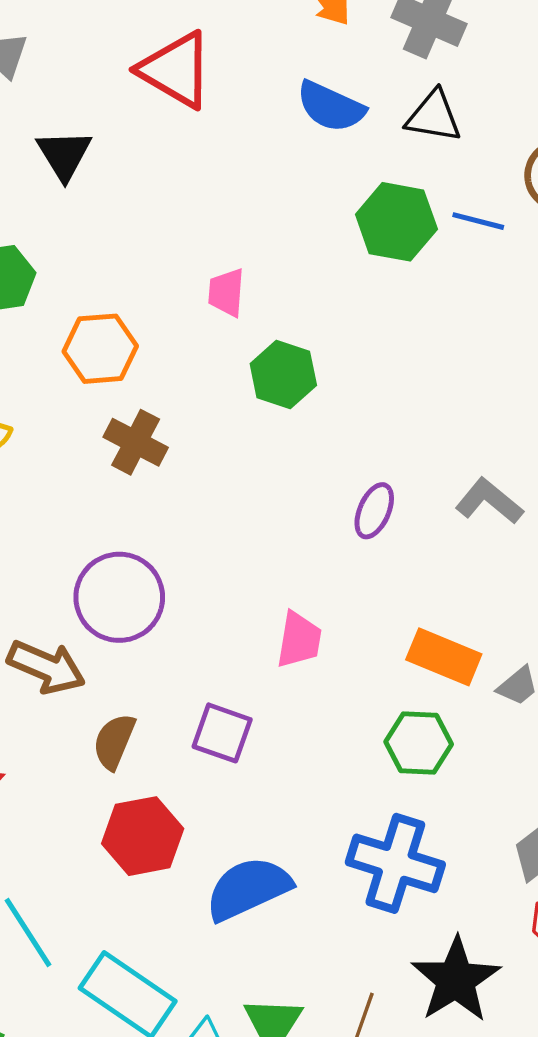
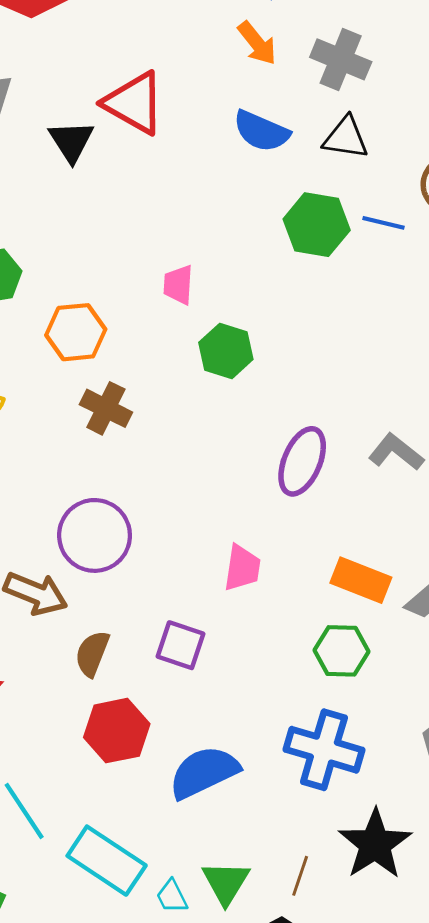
black triangle: (64, 155) -> (71, 141), moved
purple ellipse: (374, 511) -> (302, 461), size x1.5

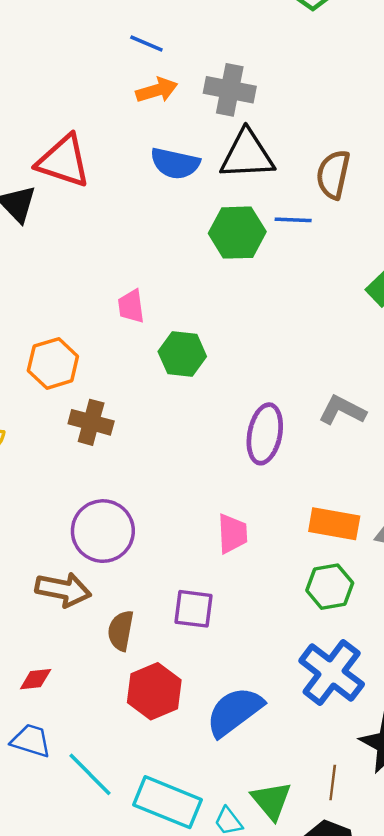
orange arrow: (257, 43) -> (157, 90), turned -57
black triangle: (346, 138) -> (247, 155), size x1.4
blue cross: (324, 750) -> (332, 673), turned 32

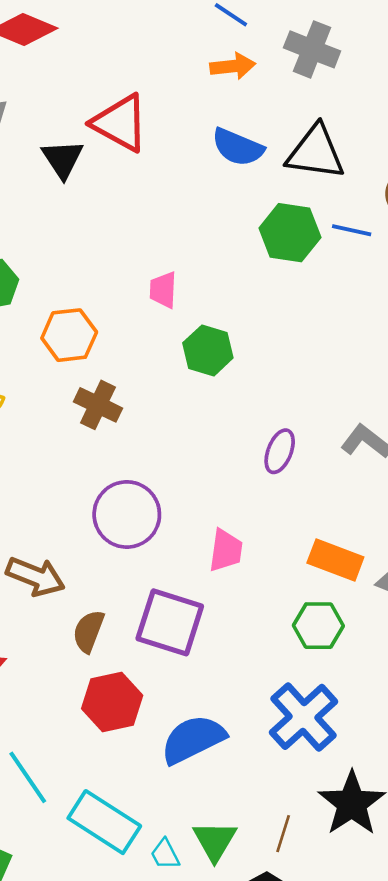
gray cross: (230, 90) -> (312, 49), moved
purple ellipse: (265, 434) -> (280, 451), size x0.7
purple circle: (103, 531) -> (127, 514), moved
purple square: (193, 609) -> (170, 622), size x1.5

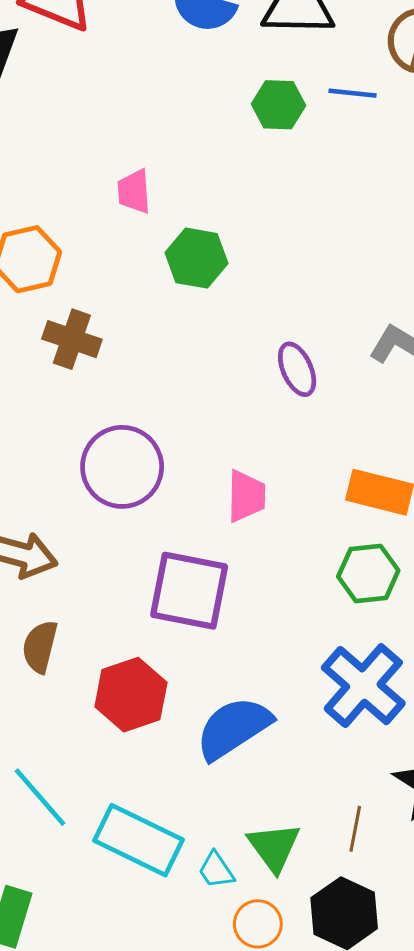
green hexagon: (290, 233) -> (279, 105), size x0.7
purple ellipse: (280, 451) -> (297, 369), turned -39
brown semicircle: (88, 631) -> (40, 647), moved

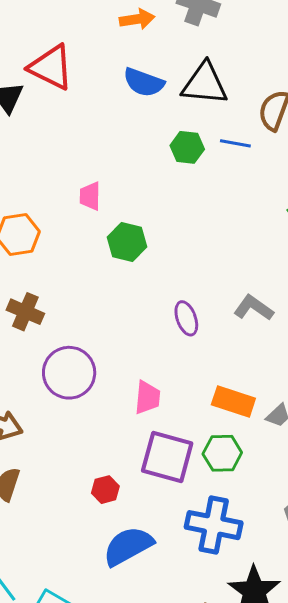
brown cross: (72, 339) -> (25, 312), moved
purple square: (189, 591) -> (167, 457), moved
blue cross: (363, 686) -> (214, 525), turned -34
red hexagon: (131, 695) -> (105, 490), moved, size x0.6

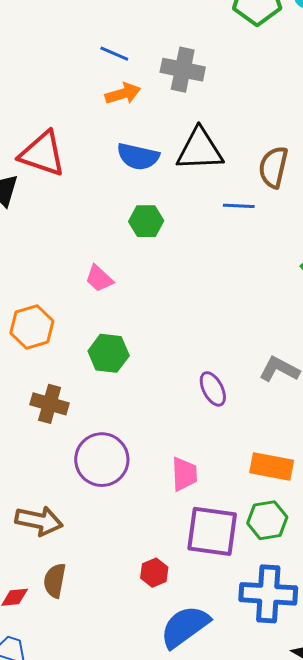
green hexagon: (187, 147) -> (146, 221), moved
pink trapezoid: (90, 196) -> (99, 279), turned -40
green hexagon: (127, 242) -> (109, 353), moved

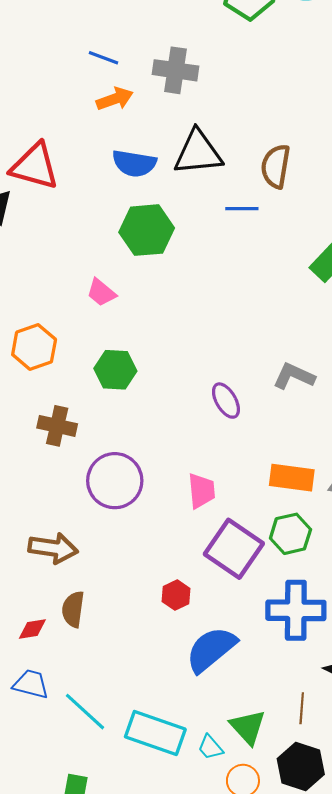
green hexagon: (146, 221) -> (147, 230), size x1.5
purple square: (212, 531) -> (234, 549), turned 30

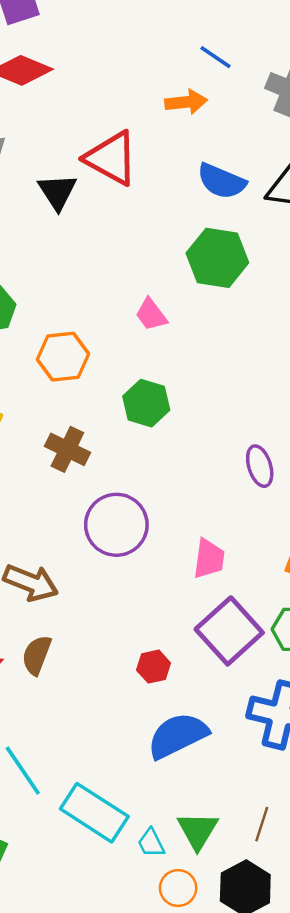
orange arrow: (115, 99) -> (186, 102), moved

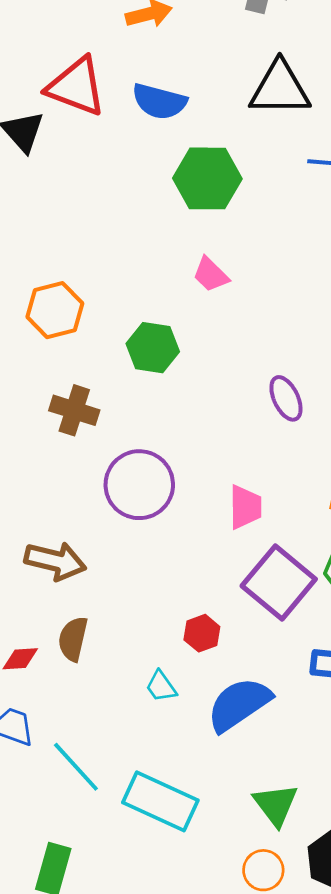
blue semicircle: (221, 181) -> (159, 102), moved
pink trapezoid: (151, 315) -> (211, 275), moved
cyan trapezoid: (151, 843) -> (161, 686), moved

